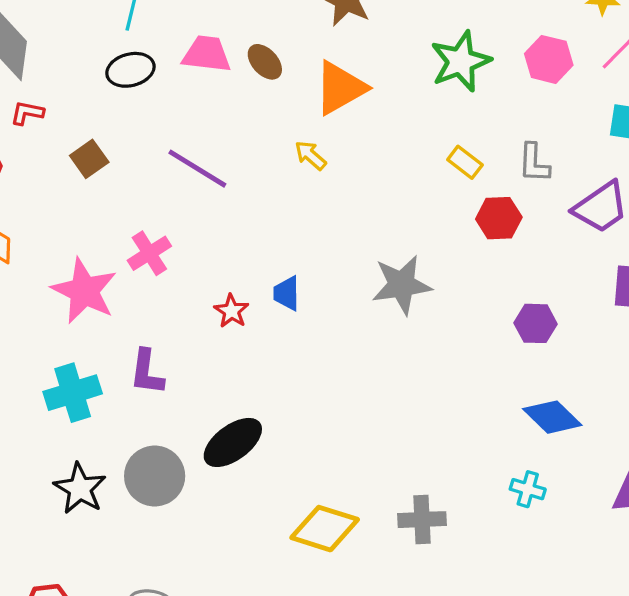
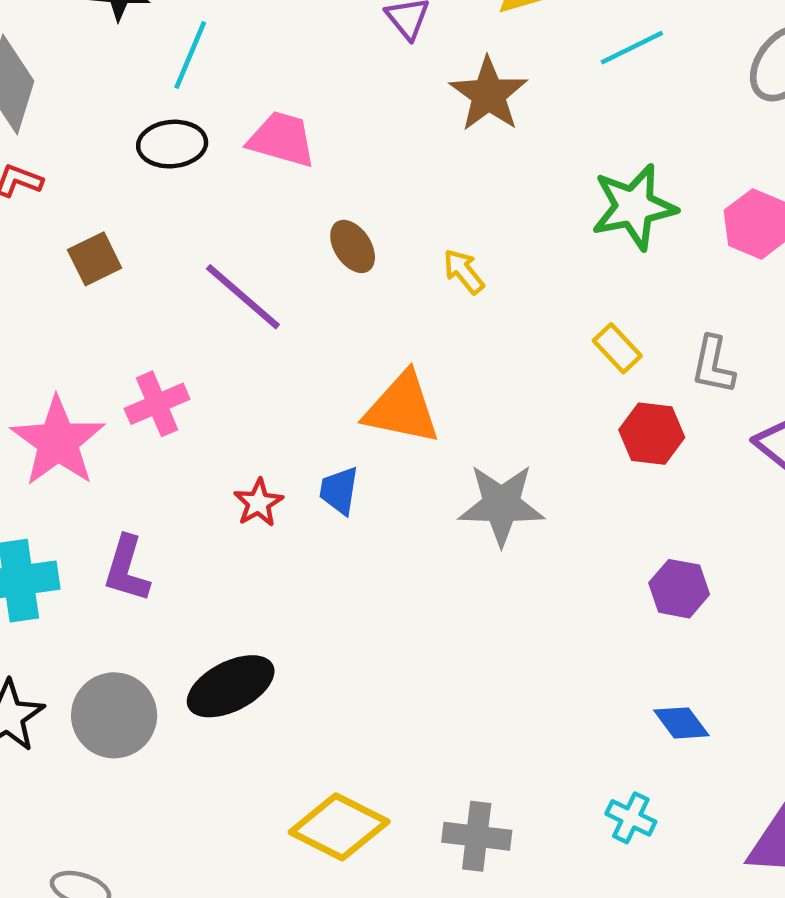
brown ellipse: (265, 62) -> (353, 246), moved
orange triangle: (340, 88) -> (402, 408), moved, turned 32
yellow arrow: (310, 155) -> (464, 271), moved
blue diamond: (552, 417) -> (681, 723), size x0.7

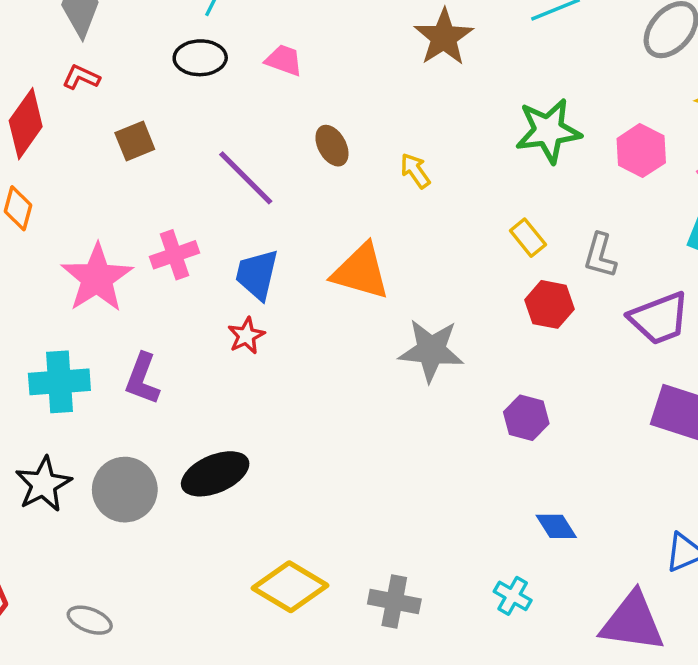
pink trapezoid: (282, 139) -> (284, 60), size x0.7
blue trapezoid: (339, 491) -> (257, 274), moved, size x1.4
purple hexagon: (679, 589) -> (526, 418), moved

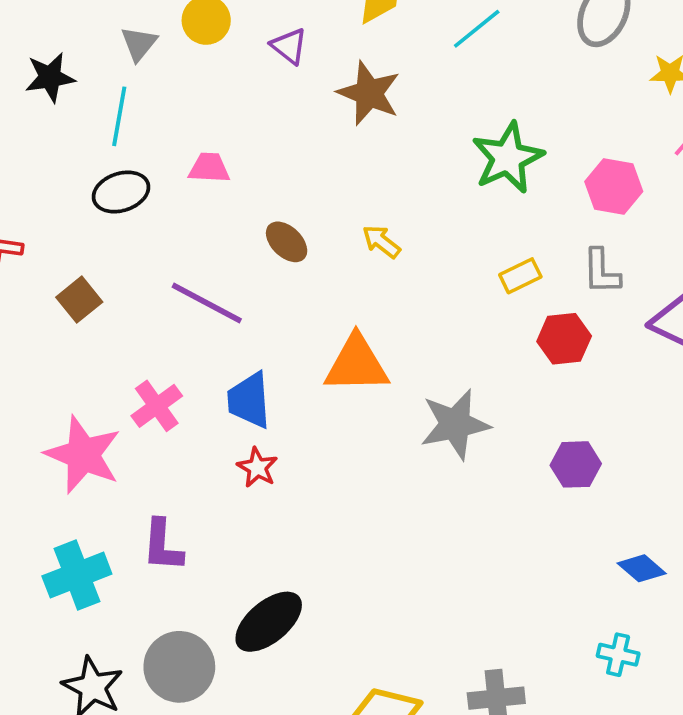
pink hexagon: (641, 151) -> (614, 187), moved
yellow rectangle: (528, 238) -> (520, 276), turned -60

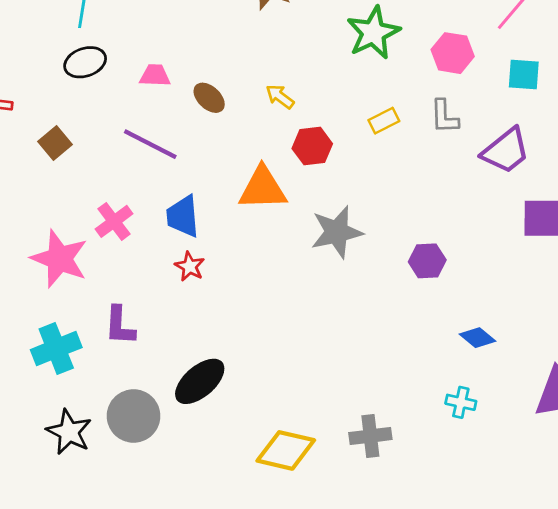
pink trapezoid: (209, 168) -> (155, 75), moved
red hexagon: (564, 339) -> (312, 146), moved

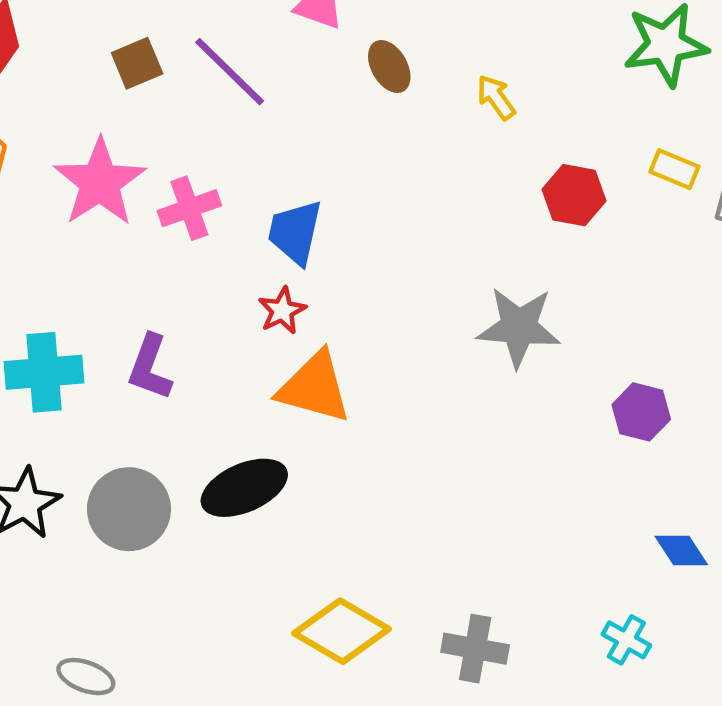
yellow rectangle: (384, 121) -> (674, 169), moved, turned 32
purple line: (150, 144) -> (230, 72), moved
red hexagon: (312, 146) -> (574, 195), moved
orange triangle: (263, 188) -> (314, 387), moved
pink star: (60, 259) -> (100, 182), moved

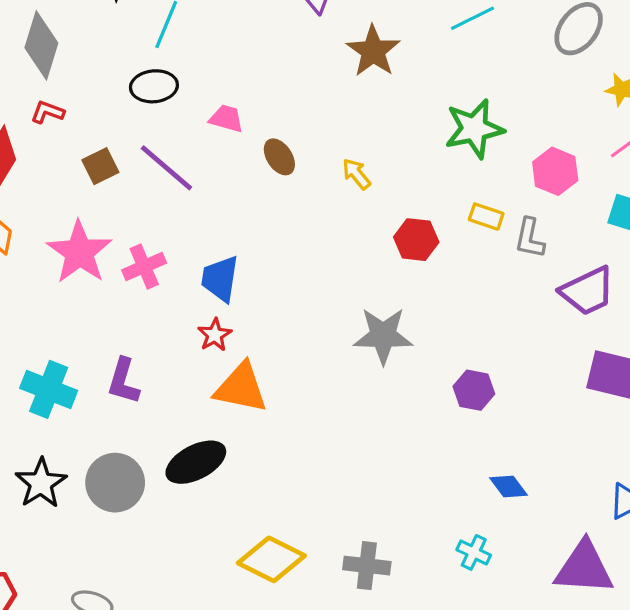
cyan cross: (44, 372) -> (49, 389), turned 30

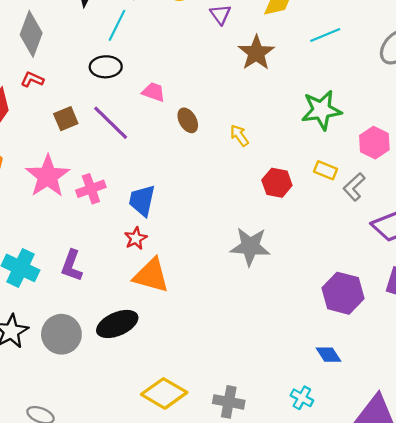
gray L-shape: (530, 238) -> (354, 187), turned 32
purple hexagon: (474, 390) -> (343, 293), moved, size x1.5

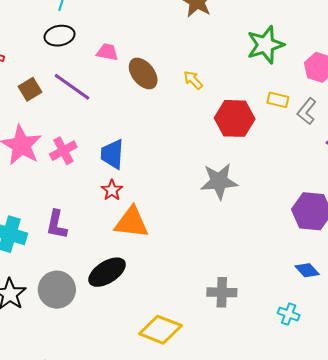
brown ellipse: (188, 120) -> (143, 73), size x1.4
red hexagon: (277, 183) -> (235, 118), size x1.4
gray cross: (229, 402) -> (222, 292), moved

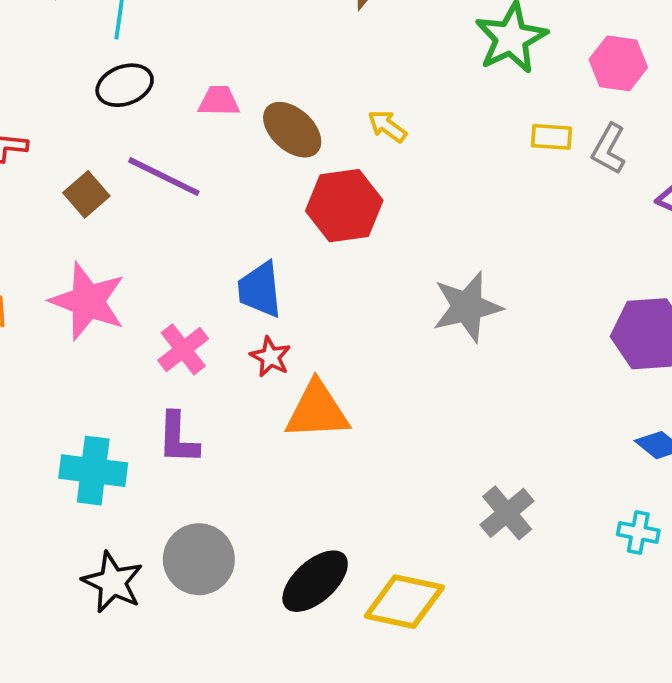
red hexagon: (235, 118) -> (344, 206), moved
pink cross: (63, 151) -> (183, 349), moved
black ellipse: (107, 272) -> (315, 581), moved
gray cross: (222, 292) -> (507, 513), turned -32

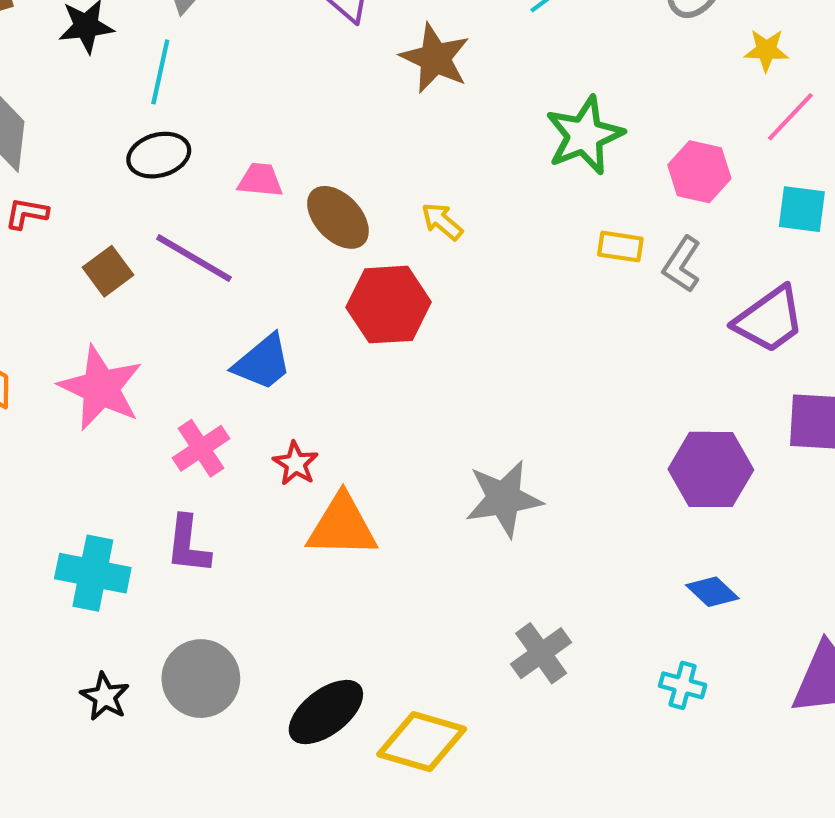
blue trapezoid: (260, 290) -> (263, 362), moved, turned -128
gray star: (467, 307) -> (504, 499), moved
black star: (113, 582) -> (105, 697), size x0.7

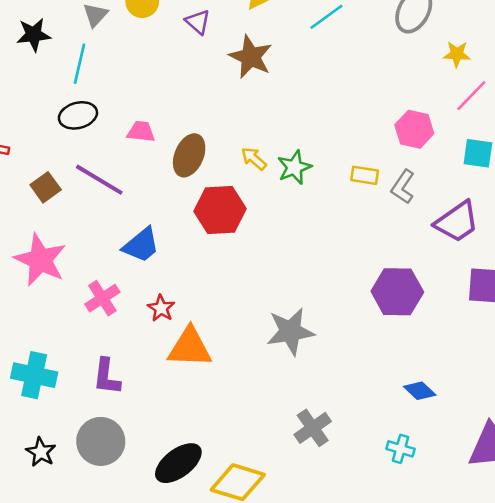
green star: (584, 135) -> (294, 167), moved, size x0.7
brown ellipse: (338, 217) -> (189, 155), turned 66
purple hexagon: (711, 469) -> (397, 292), moved
purple L-shape: (188, 545) -> (107, 377), moved

